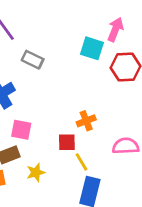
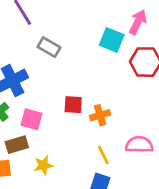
red square: (67, 142) -> (73, 105), moved
yellow line: (82, 162) -> (103, 155), moved

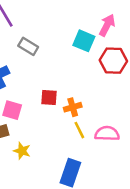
yellow line: (103, 155) -> (79, 130), moved
yellow star: (43, 165) -> (22, 151), turned 30

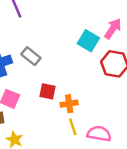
gray rectangle: (28, 46) -> (31, 56), moved

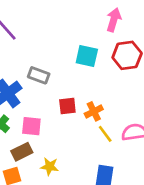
cyan square: (88, 41) -> (87, 56), moved

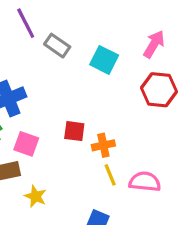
cyan square: (87, 56) -> (104, 60), moved
gray rectangle: (39, 75) -> (57, 46), moved

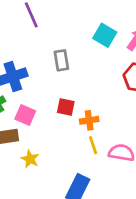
gray rectangle: (57, 46) -> (61, 60), moved, turned 42
cyan square: (104, 60) -> (105, 35), moved

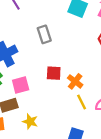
pink square: (25, 115) -> (21, 85), turned -30
orange cross: (89, 120) -> (75, 81), turned -35

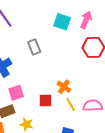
red square: (54, 73) -> (45, 101), moved

